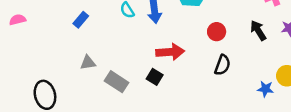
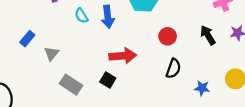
blue rectangle: (81, 20) -> (27, 39), moved
gray triangle: (88, 63) -> (51, 54), moved, turned -42
blue star: (265, 89) -> (202, 88), moved

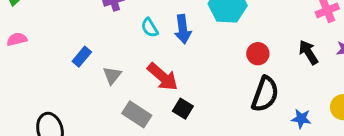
red arrow: (123, 56) -> (163, 77), moved, turned 45
black semicircle: (173, 68) -> (265, 94), size x1.4

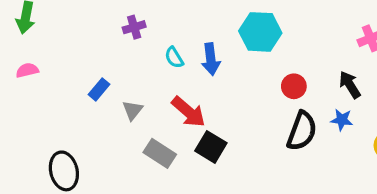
black square: (183, 109) -> (211, 147), size x1.4
blue star: (301, 119) -> (342, 120), moved

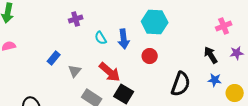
red circle: (294, 86) -> (150, 56), moved
blue star: (342, 120) -> (215, 80), moved

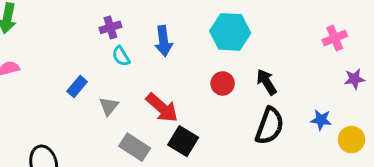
cyan semicircle: (101, 38) -> (121, 56), moved
blue arrow: (124, 39) -> (163, 41), moved
black arrow: (211, 55) -> (267, 82), moved

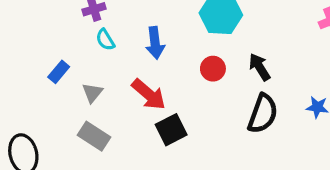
blue arrow: (163, 41) -> (155, 43), moved
black square: (183, 141) -> (171, 130), turned 32
gray rectangle: (135, 147) -> (94, 136), moved

